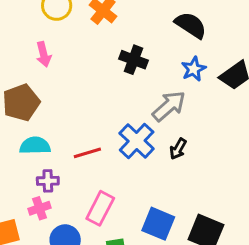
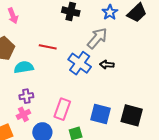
cyan semicircle: (35, 146) -> (24, 67), moved
black arrow: (178, 149) -> (107, 65), turned 72
red line: (87, 153) -> (48, 47), moved, turned 36

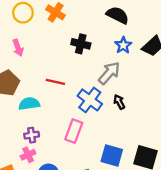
black arrow: (107, 65) -> (119, 102), turned 56
pink rectangle: (62, 109) -> (74, 131), moved

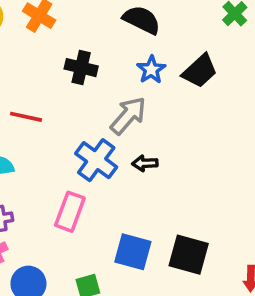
red line: (55, 82) -> (26, 117), moved
black arrow: (119, 102) -> (145, 163), turned -64

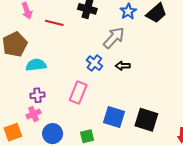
red line: (26, 117) -> (54, 23), moved
blue cross: (96, 160) -> (94, 63), size x0.7

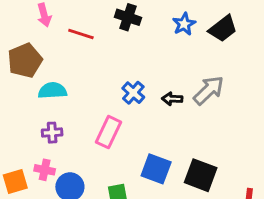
gray arrow: (114, 38) -> (209, 90), moved
pink cross: (34, 114) -> (45, 170), moved, turned 32

